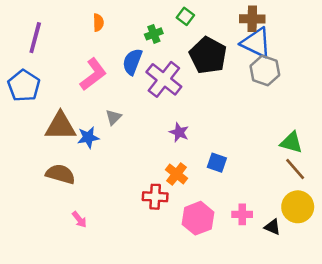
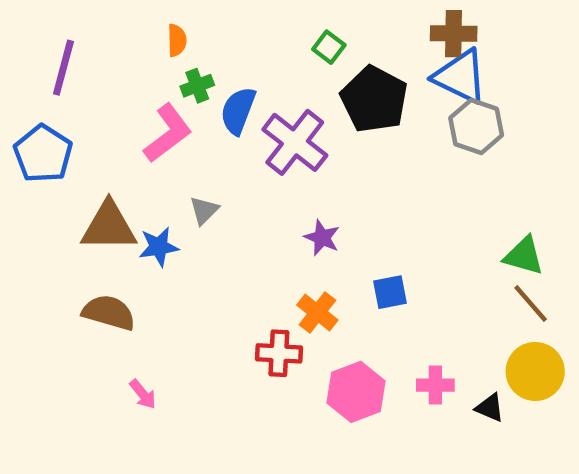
green square: (185, 16) -> (329, 47), moved
green cross: (154, 34) -> (197, 86), moved
blue square: (217, 163) -> (390, 292), turned -30

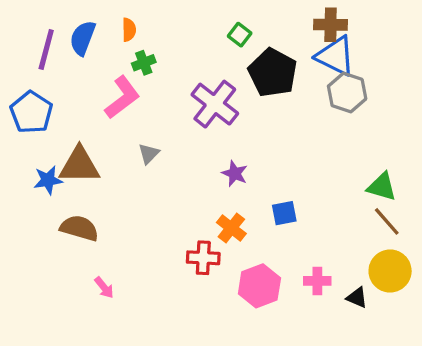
blue semicircle: (238, 111) -> (83, 38), moved
blue star: (159, 247) -> (48, 180), moved

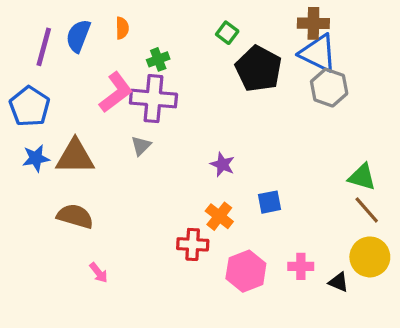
green cross: (144, 63) -> (158, 59), moved
purple cross: (215, 104) -> (153, 99), moved, turned -33
blue star: (48, 180) -> (36, 158), moved

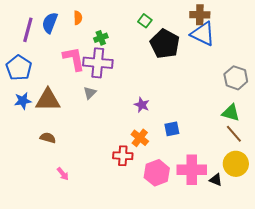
gray hexagon: (329, 88) -> (236, 78), moved
pink L-shape: (116, 92) -> (74, 59), turned -64
brown semicircle: (75, 216) -> (48, 138), size x0.7
pink cross: (301, 266) -> (192, 170), size x1.8

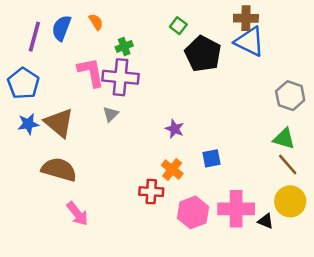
orange semicircle: (78, 18) -> (96, 22), turned -32
brown triangle: (48, 100) -> (59, 123), turned 40
brown semicircle: (48, 138) -> (59, 169), size x1.8
pink arrow: (63, 174) -> (77, 214), size x1.5

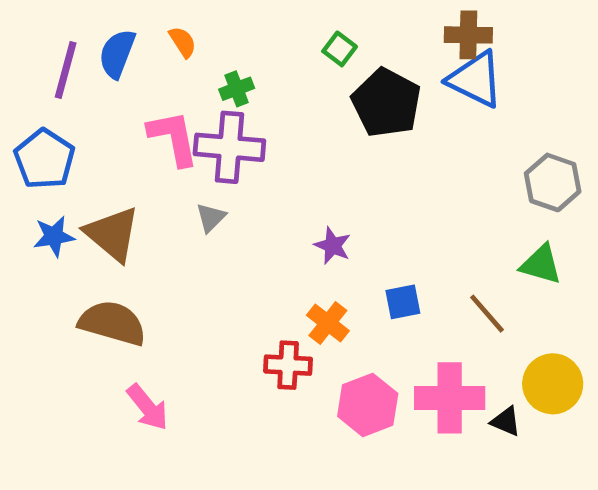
brown line: (288, 165) -> (487, 314), moved

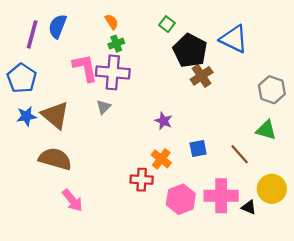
brown cross: (468, 35) -> (202, 76), moved, turned -35
orange semicircle: (183, 42) -> (112, 22), moved

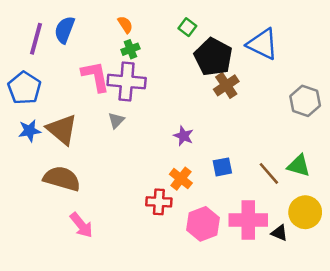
green triangle: (266, 130) -> (299, 166), moved

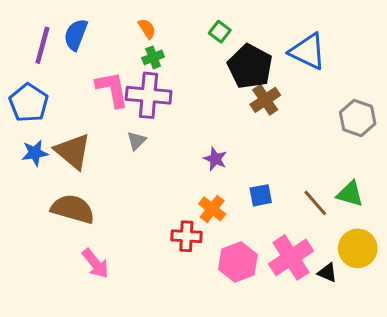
pink cross: (248, 220) -> (291, 257), turned -33

